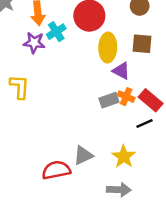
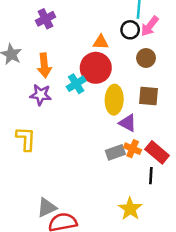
cyan cross: (56, 32) -> (76, 84), moved
black line: (145, 123) -> (151, 176), turned -63
gray triangle: (83, 155) -> (47, 208), moved

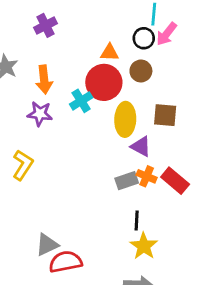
brown circle: (146, 58) -> (141, 71), moved
yellow L-shape: (26, 139) -> (23, 165), turned 30
black line: (151, 176) -> (137, 220), moved

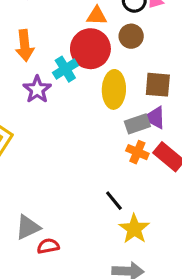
purple star: (40, 114) -> (37, 89), moved, turned 30
purple triangle: (141, 146) -> (155, 118), moved
gray rectangle: (127, 181) -> (137, 124), moved
black line: (137, 220) -> (114, 201), moved, turned -42
red semicircle: (65, 262) -> (48, 246), size x0.6

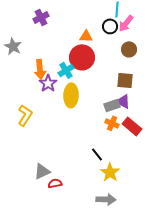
brown circle: (131, 36) -> (129, 49), moved
orange arrow: (25, 46) -> (40, 69), moved
yellow ellipse: (114, 89) -> (71, 95), moved

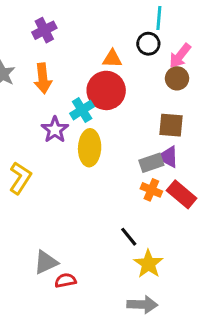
pink arrow: (126, 23) -> (180, 56), moved
orange arrow: (40, 69) -> (43, 78), moved

